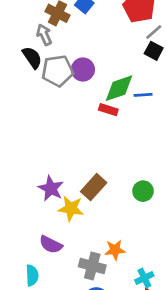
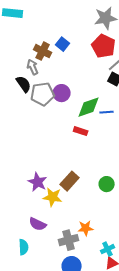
red rectangle: (108, 110) -> (81, 131), moved
gray cross: (92, 266) -> (69, 240), turned -30

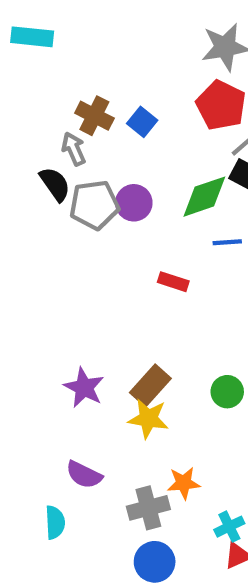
blue square: (63, 44) -> (142, 122), moved
green diamond: (89, 107) -> (204, 197), moved
yellow star: (53, 197) -> (148, 419), moved

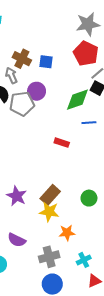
blue square: (142, 122) -> (46, 62), turned -32
purple circle: (134, 203) -> (37, 91), moved
orange star: (184, 483) -> (67, 233), moved
cyan cross: (229, 527) -> (84, 260), moved

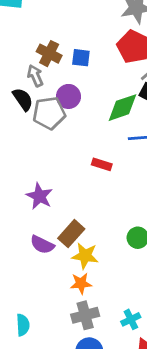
brown rectangle: (50, 195) -> (71, 234), moved
purple star: (17, 196) -> (39, 196), moved
orange star: (67, 233) -> (81, 283), moved
purple semicircle: (17, 240) -> (42, 245), moved

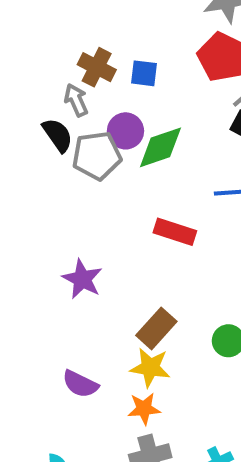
green diamond: (122, 108) -> (160, 147), moved
red rectangle: (102, 164) -> (175, 232), size x1.4
brown rectangle: (71, 234) -> (156, 328), moved
purple semicircle: (42, 245) -> (80, 384), moved

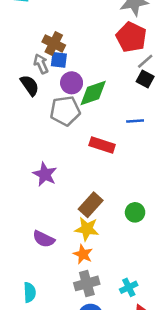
blue square: (144, 73) -> (59, 60), moved
gray pentagon: (97, 156) -> (65, 111), moved
orange star: (144, 409) -> (83, 254), turned 30

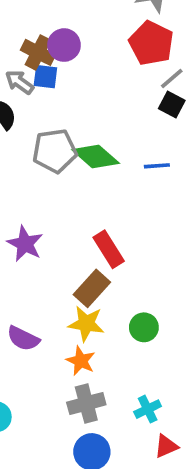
gray arrow: (41, 64) -> (19, 82), turned -30
purple circle: (72, 83) -> (64, 45), moved
green diamond: (93, 93) -> (96, 156), moved, turned 60
red rectangle: (102, 145) -> (109, 249), moved, turned 40
green circle: (135, 212) -> (144, 327), moved

